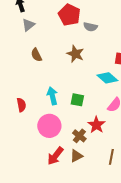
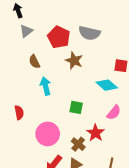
red pentagon: (69, 15) -> (59, 37), moved
gray semicircle: (90, 27) -> (89, 33), size x1.5
cyan arrow: (52, 96) -> (46, 86), moved

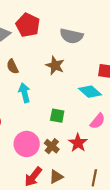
red pentagon: (59, 37) -> (28, 25), moved
brown cross: (78, 144) -> (52, 146), moved

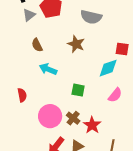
cyan diamond: (90, 92) -> (108, 68), turned -60
cyan arrow: (24, 93) -> (48, 69), turned -54
red star: (78, 143) -> (92, 125), moved

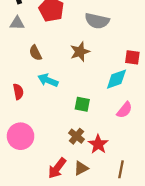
gray triangle: (29, 15) -> (17, 23), moved, turned 40
brown star: (76, 44) -> (80, 52), turned 30
red semicircle: (22, 95) -> (18, 92), moved
pink circle: (50, 116) -> (21, 136), moved

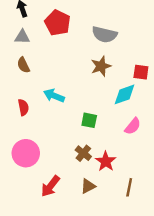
brown star: (80, 52) -> (101, 66), moved
brown semicircle: (35, 53) -> (23, 65), moved
red arrow: (57, 168) -> (50, 186), moved

